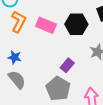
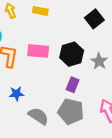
black hexagon: (76, 24) -> (72, 54), moved
gray semicircle: (17, 80) -> (38, 116), moved

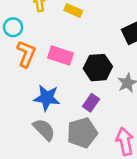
blue star: (16, 94) -> (47, 98), moved, size x1.5
gray pentagon: (71, 112) -> (82, 133), turned 30

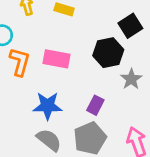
black hexagon: (98, 68) -> (108, 53), moved

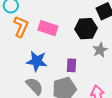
purple rectangle: (95, 105) -> (72, 65), turned -32

